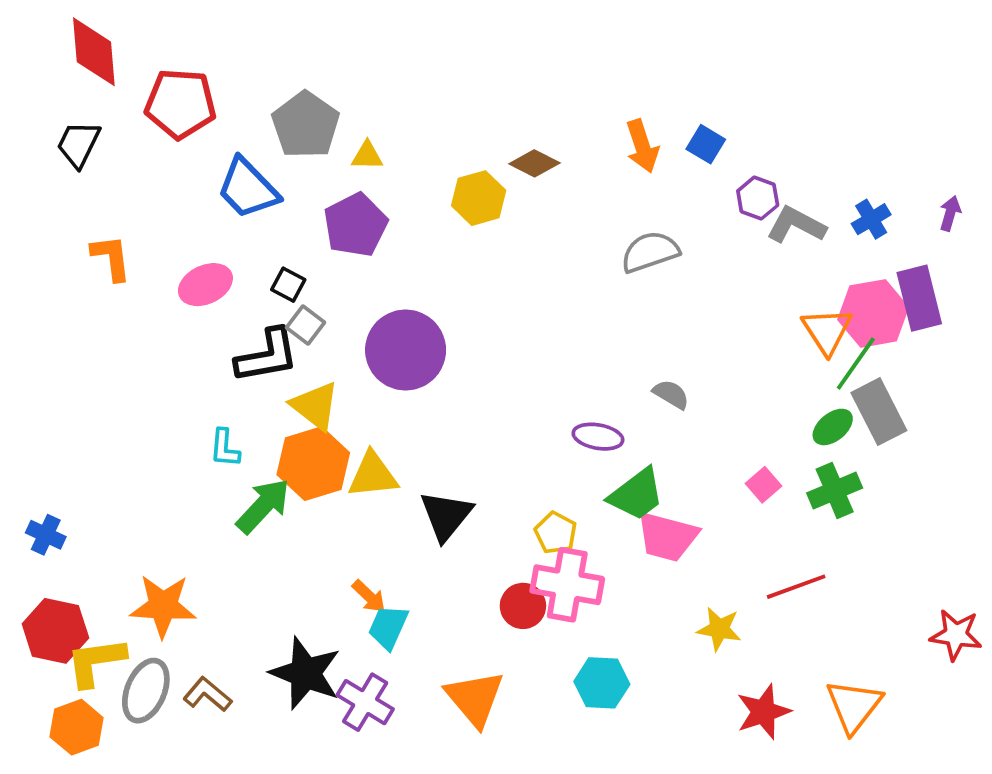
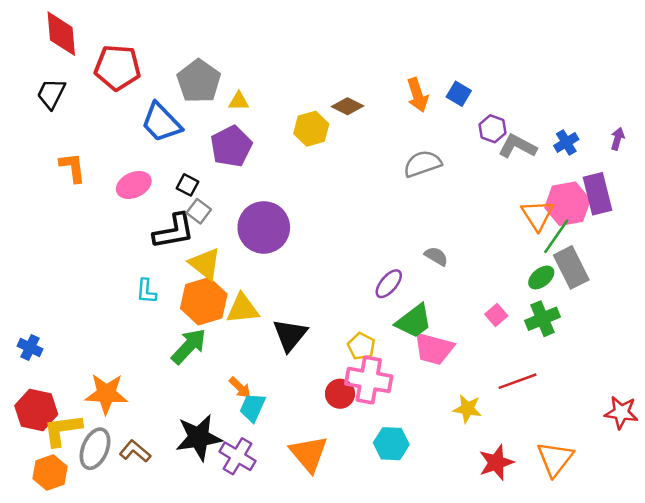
purple ellipse: (598, 437) -> (389, 284), turned -60
green arrow: (263, 506) -> (189, 346), moved
black star: (306, 673) -> (199, 437), turned -30

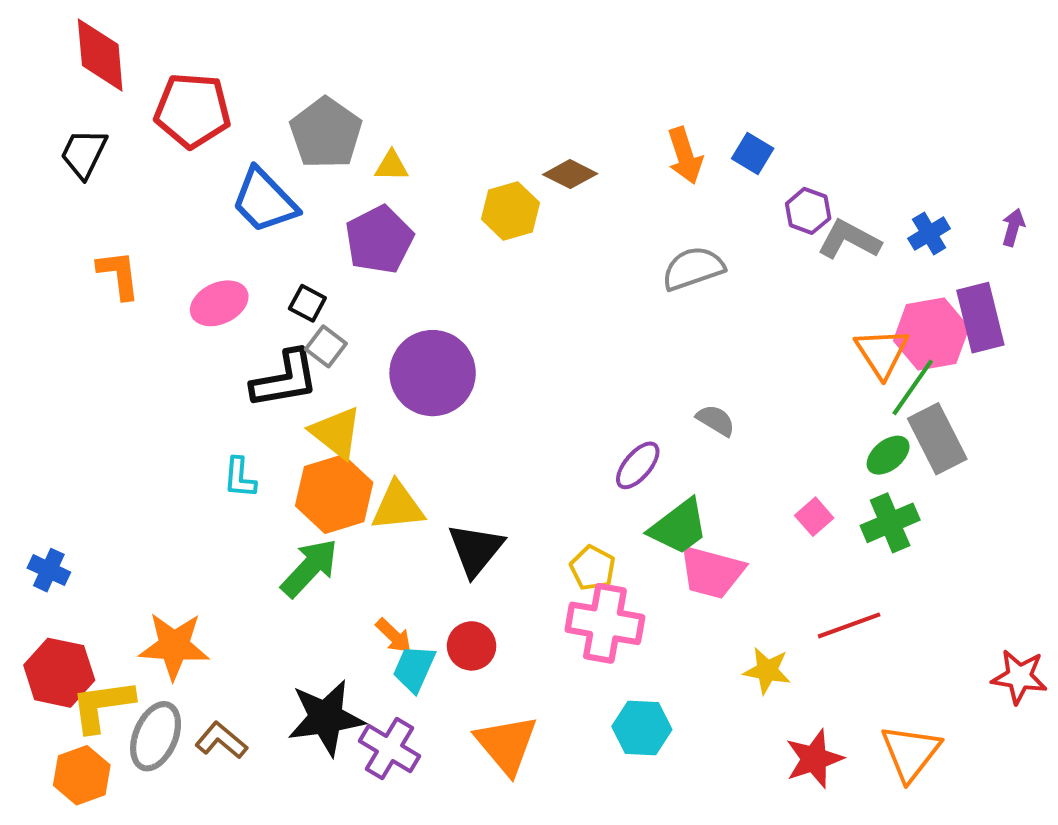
red circle: (340, 394) -> (472, 646), moved

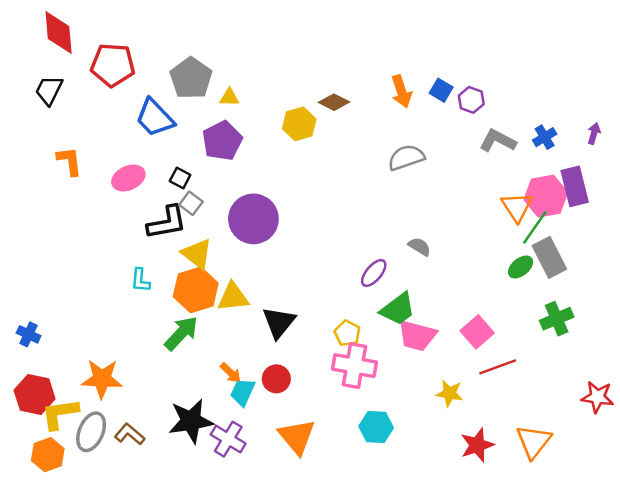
purple hexagon: (808, 211) -> (471, 100), moved
pink square: (814, 517) -> (477, 332), moved, size x1.5
green cross: (890, 523) -> (557, 319), moved

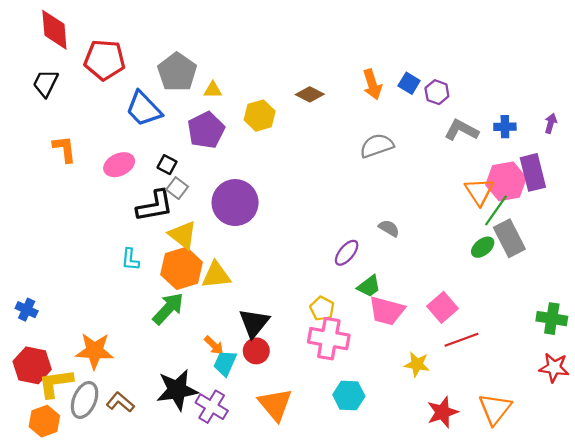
yellow hexagon: (299, 124) -> (260, 116), moved
blue cross: (545, 137) -> (505, 127), turned 30
green trapezoid: (398, 309) -> (369, 286), size x0.7
green cross: (557, 319) -> (552, 319), moved, turned 32
black triangle: (279, 322) -> (254, 323), moved

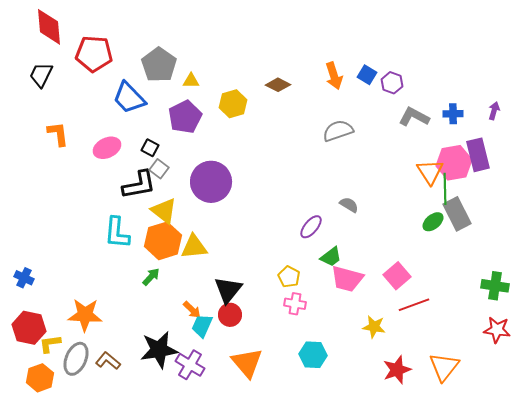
green line: (496, 210) -> (445, 189), turned -36
cyan L-shape: (130, 259) -> (117, 233), size x1.6
green arrow: (168, 309) -> (151, 277), size x0.6
pink cross: (329, 339) -> (295, 304), size x0.6
yellow L-shape: (56, 383) -> (50, 344), size x0.7

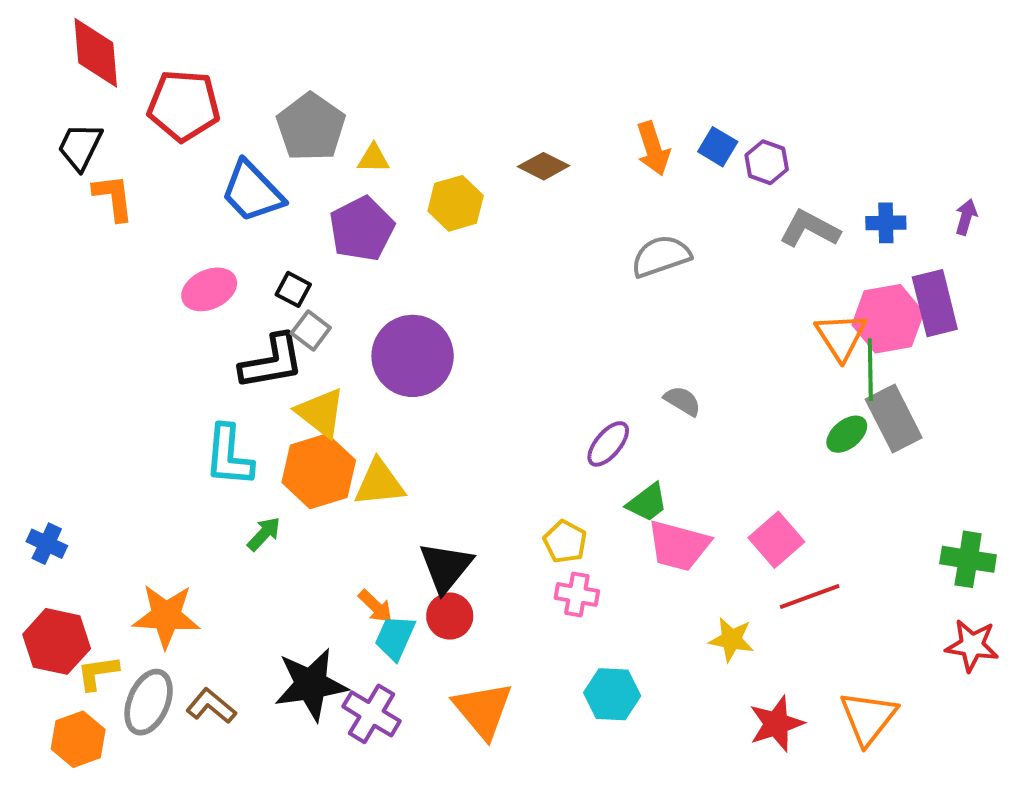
orange L-shape: (58, 134) -> (113, 197), moved
green arrow: (151, 277) -> (264, 534), moved

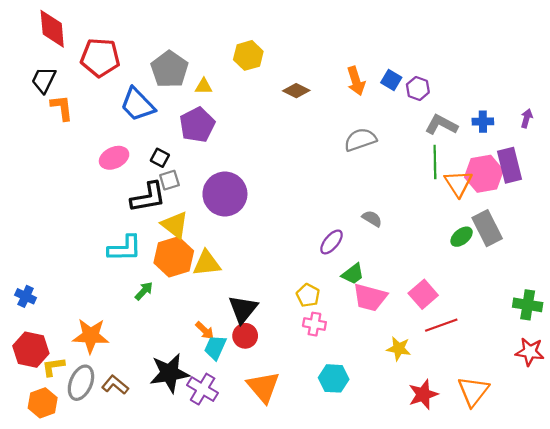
yellow hexagon: (456, 203) -> (248, 55), moved
gray square: (311, 330) -> (169, 180), turned 36
green line: (870, 370) -> (435, 162), moved
cyan L-shape: (229, 456) -> (125, 248), turned -96

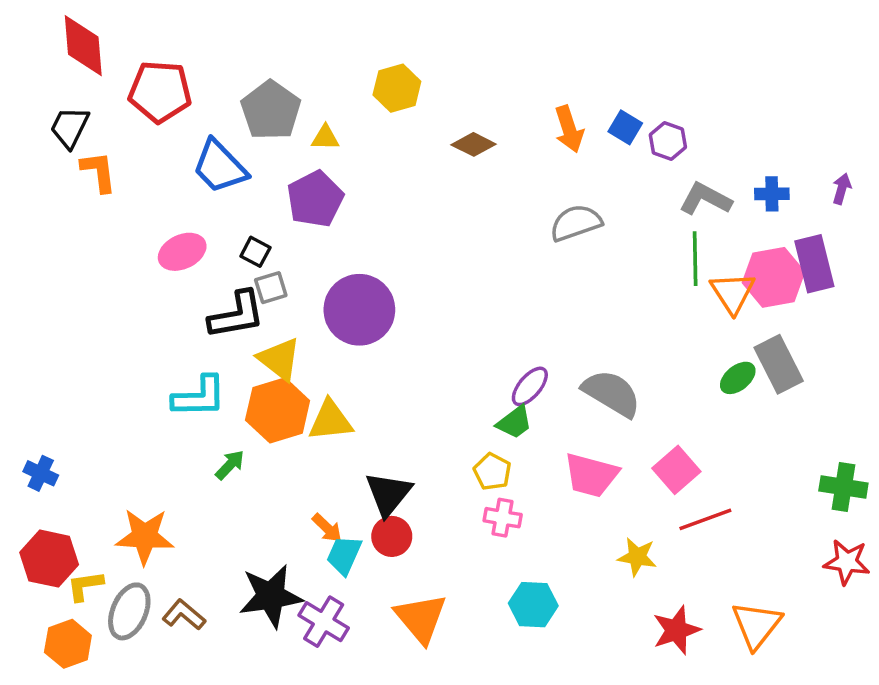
gray semicircle: (372, 219) -> (612, 393), moved, size x1.8
green trapezoid: (353, 274) -> (514, 422), moved

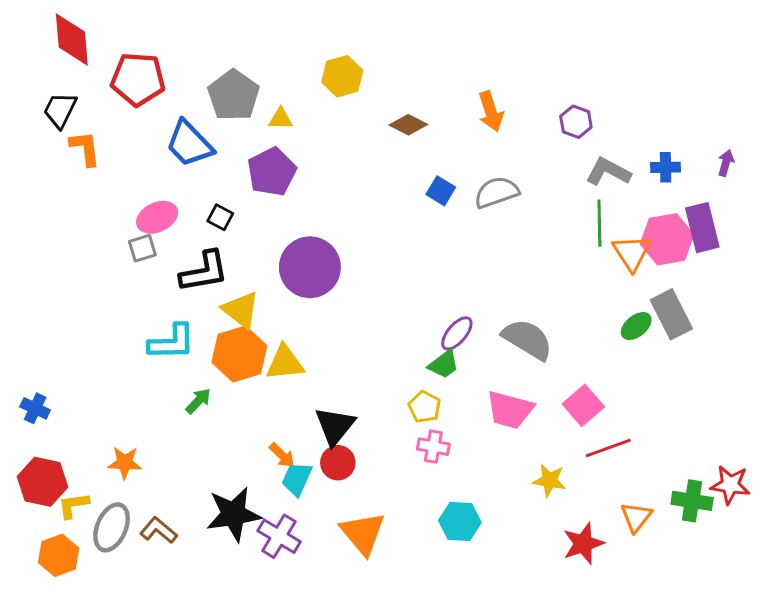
blue square: (625, 127) -> (441, 191), moved
gray square: (271, 288) -> (142, 248), moved
green cross: (843, 487) -> (692, 501), moved
orange star: (145, 536) -> (125, 463), size x0.7
orange triangle: (756, 625) -> (636, 517), moved, size x0.7

